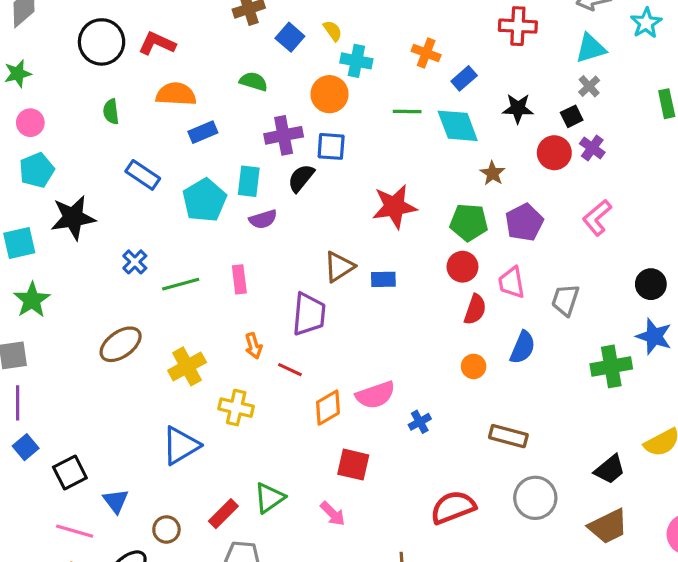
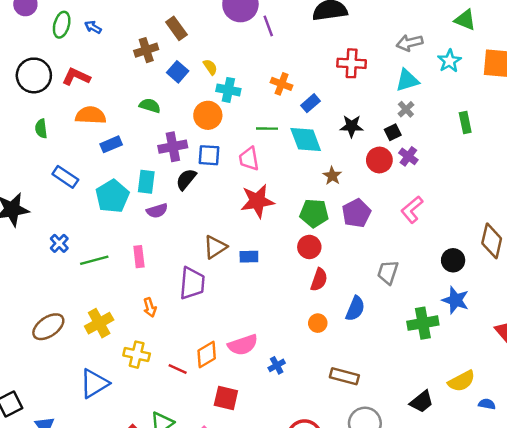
pink trapezoid: (512, 283) -> (249, 159), moved
brown ellipse: (121, 344) -> (48, 327), moved
red line: (290, 370) -> (178, 369), moved

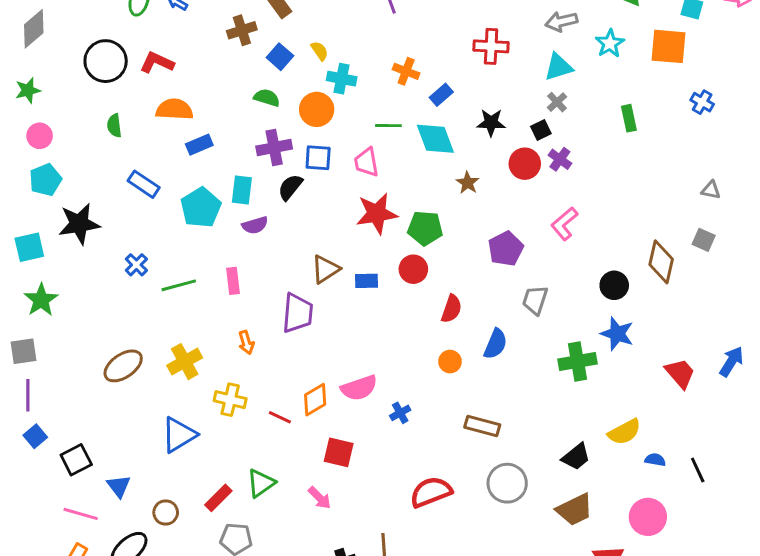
green semicircle: (150, 106) -> (267, 98), moved
green pentagon: (314, 213) -> (425, 228), moved
purple pentagon: (356, 213) -> (506, 249), moved
red circle: (309, 247) -> (413, 269), moved

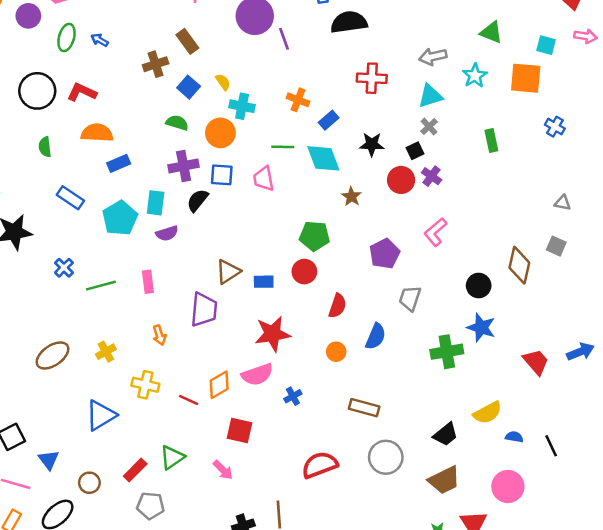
red star: (377, 213) -> (273, 334), moved
yellow cross: (185, 362) -> (106, 352), size x0.7
blue arrow: (731, 362) -> (580, 352), turned 36

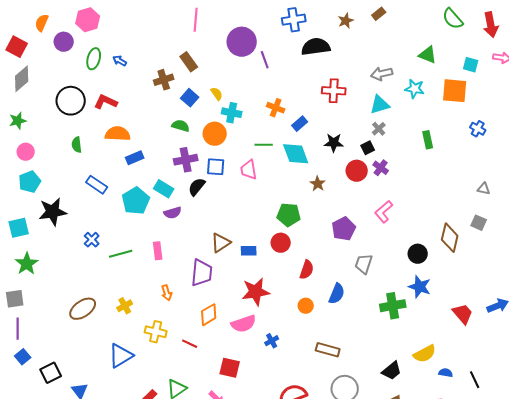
cyan star: (475, 76) -> (415, 89), turned -30
cyan rectangle: (156, 203) -> (164, 189), turned -66
orange diamond: (219, 385) -> (209, 315), moved

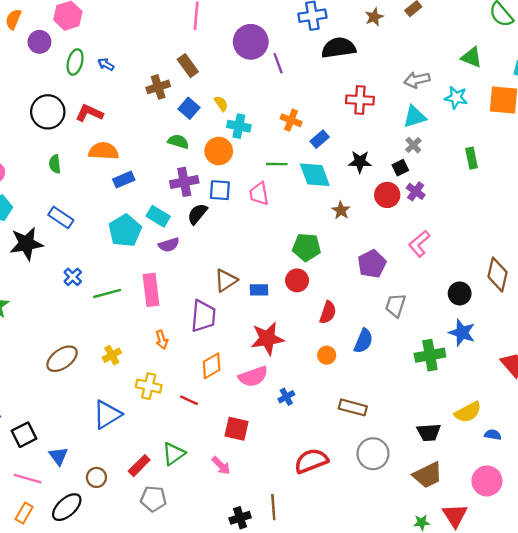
blue rectangle: (97, 185) -> (61, 217), moved
pink rectangle: (158, 251) -> (151, 290), size x1.5
black trapezoid: (392, 371) -> (429, 432), turned 35

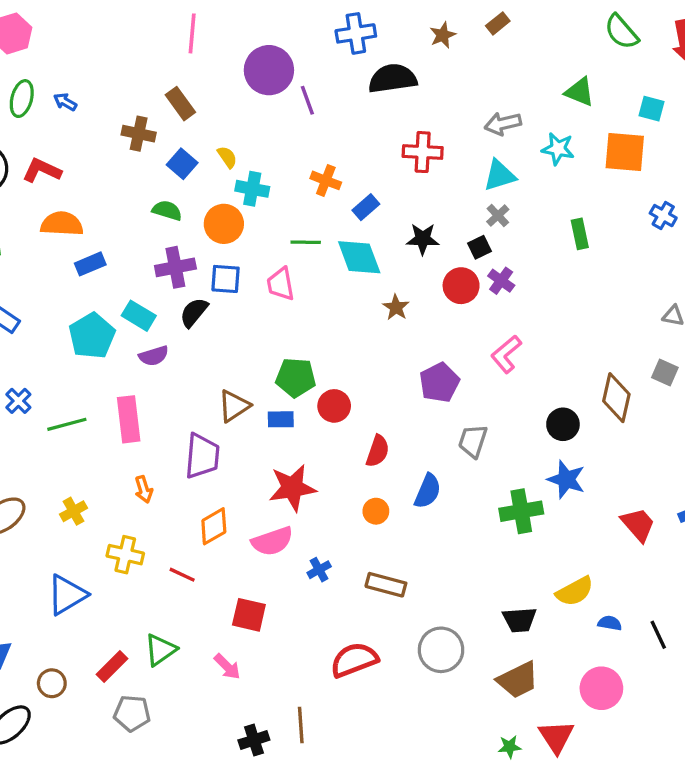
brown cross: (158, 87) -> (139, 134), turned 30
green pentagon: (307, 247) -> (296, 378), moved
brown rectangle: (353, 407) -> (386, 585), moved

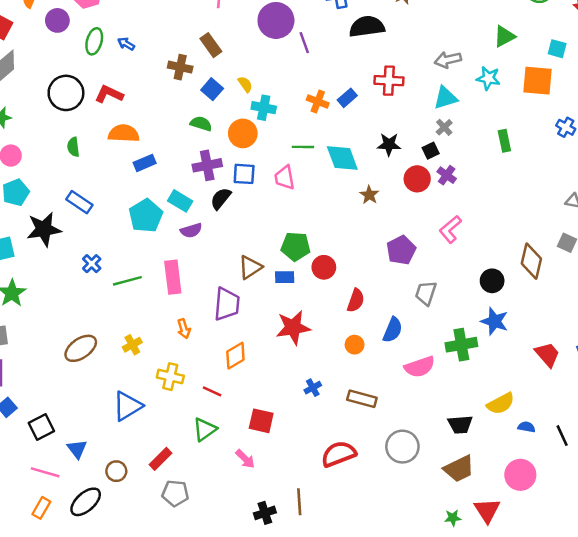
green triangle: (580, 92) -> (504, 36), turned -50
blue rectangle: (366, 207) -> (347, 98), moved
pink semicircle: (272, 541) -> (420, 367), moved
green triangle: (160, 650) -> (205, 429), moved

